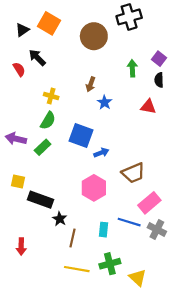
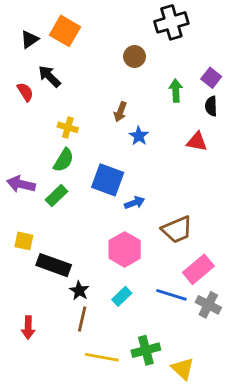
brown circle: (94, 36) -> (135, 56), moved, size x0.6
cyan rectangle: (103, 230) -> (122, 296), moved, turned 40
brown line: (72, 238) -> (82, 319), moved

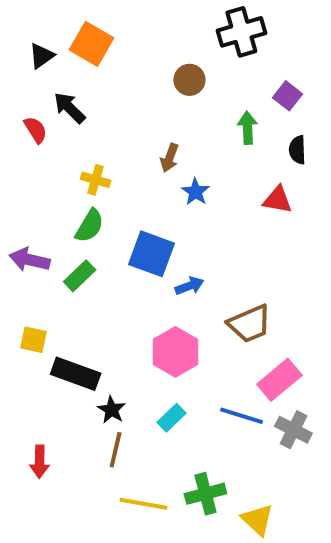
purple square: (211, 78) -> (287, 96), moved

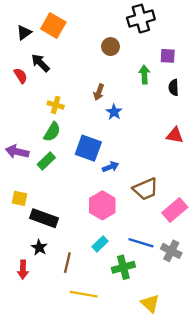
purple square: (287, 96) -> (168, 56), turned -35
red triangle: (277, 200) -> (175, 135), moved
pink rectangle: (279, 380) -> (175, 210), moved
black star: (112, 410) -> (39, 247), moved
green cross: (205, 494) -> (123, 267), moved

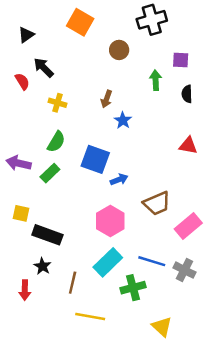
orange square: (53, 26) -> (80, 22), moved
yellow cross: (56, 105) -> (57, 103), moved
cyan rectangle: (100, 244) -> (108, 262), size x1.6

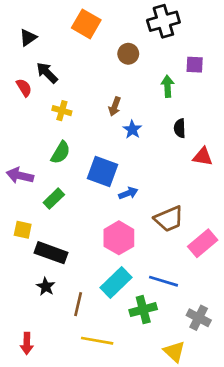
black semicircle: (187, 94) -> (180, 128), moved
green rectangle: (50, 173) -> (54, 199), moved
gray cross: (184, 270) -> (199, 318), moved
red arrow: (25, 290) -> (27, 343), moved

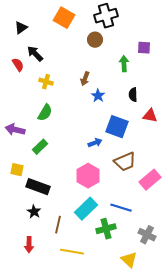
black cross: (163, 21) -> (106, 16), moved
blue square: (103, 172) -> (117, 127), moved
red arrow: (27, 343) -> (29, 245), moved

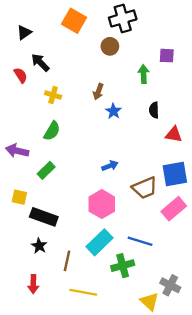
blue square: (117, 127) -> (175, 174), moved, turned -30
gray cross: (147, 235) -> (170, 285), moved

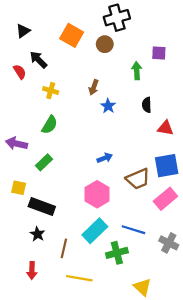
orange square: (74, 21) -> (72, 35), moved
gray cross: (170, 285) -> (169, 243), moved

